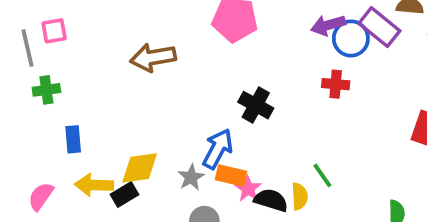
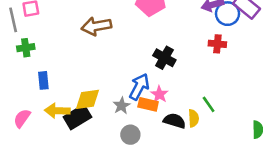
pink star: (248, 189) -> (159, 94), moved
black rectangle: (124, 194) -> (77, 117), size x1.5

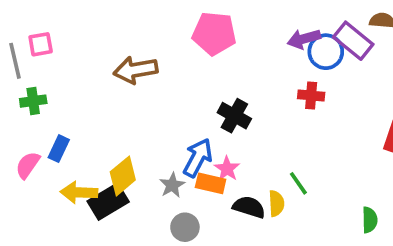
blue rectangle: (43, 80) -> (59, 149), turned 30
yellow diamond: (88, 99) -> (123, 176), turned -32
pink semicircle: (22, 118) -> (28, 165), moved

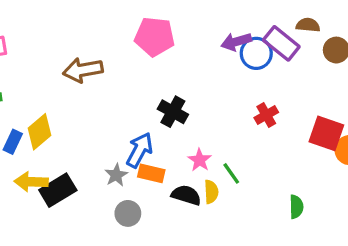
red cross: (311, 96) -> (266, 115), moved, turned -35
pink star: (227, 169) -> (200, 160), moved
yellow diamond: (123, 176) -> (39, 132), moved

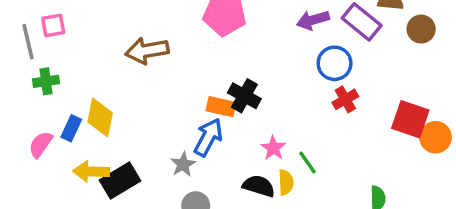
blue circle: (256, 53) -> (335, 63), moved
yellow diamond: (39, 132) -> (100, 117), turned -39
orange rectangle: (151, 173) -> (221, 107), moved

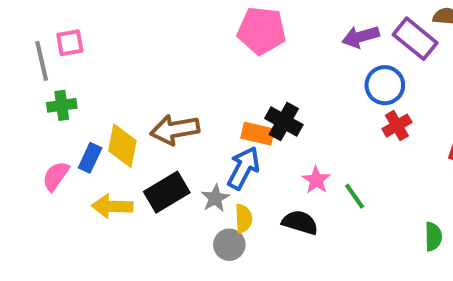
brown arrow: (147, 51) -> (175, 130), moved
black rectangle: (120, 181) -> (167, 192), moved
yellow semicircle: (286, 182) -> (243, 218), moved

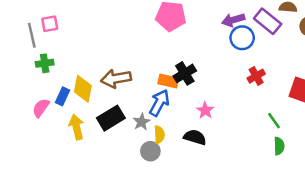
blue circle: (385, 85) -> (242, 38), moved
black cross: (284, 122) -> (185, 73), turned 30
green line: (355, 196) -> (274, 121), moved
yellow arrow: (112, 206) -> (76, 127), turned 75

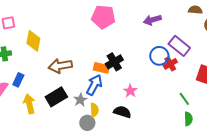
purple rectangle: (268, 21) -> (179, 46), moved
blue circle: (242, 38) -> (159, 56), moved
yellow diamond: (83, 89) -> (33, 41), moved

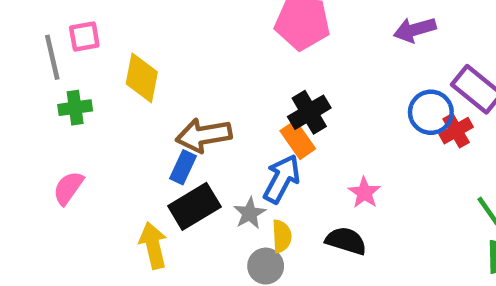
black cross: (114, 62) -> (309, 112), moved
orange rectangle: (101, 68) -> (298, 140), turned 42
blue rectangle: (18, 80) -> (183, 167), moved
yellow arrow: (29, 104) -> (153, 245), moved

